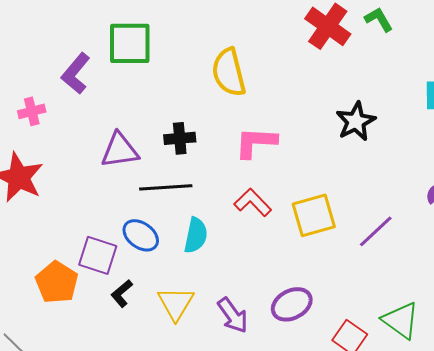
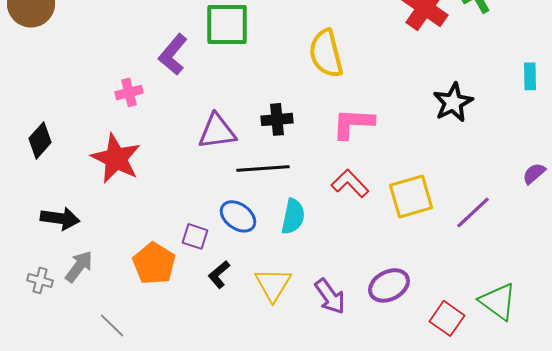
purple square: (98, 255) -> (195, 236), size x0.7

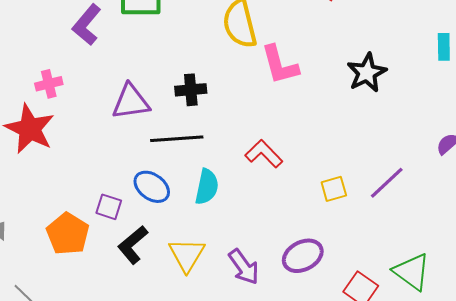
pink cross: (129, 92) -> (49, 84), moved
pink L-shape: (353, 123) -> (280, 65), moved, turned -108
yellow square: (411, 196) -> (334, 189), moved, size x0.6
black L-shape: (219, 274) -> (133, 245), size x1.4

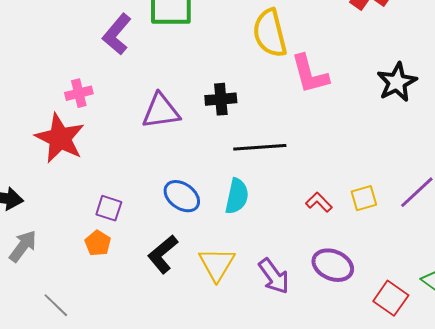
black line: (177, 139) -> (260, 147), moved
red L-shape: (264, 154) -> (319, 202), moved, size x0.7
purple square: (109, 207) -> (109, 208), moved
orange pentagon: (68, 234) -> (98, 243), size x0.6
purple ellipse: (303, 256) -> (333, 265), turned 51

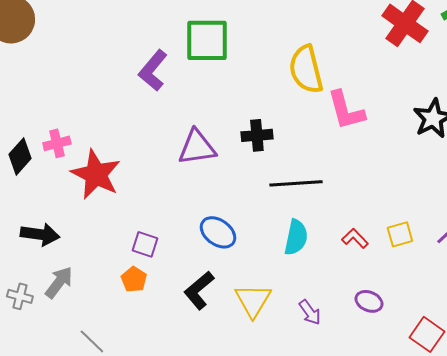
pink cross: (79, 93) -> (57, 143), moved
cyan semicircle: (237, 196) -> (296, 237), moved
purple ellipse: (333, 265) -> (369, 301), size x0.7
purple arrow: (274, 276) -> (310, 312), size x0.7

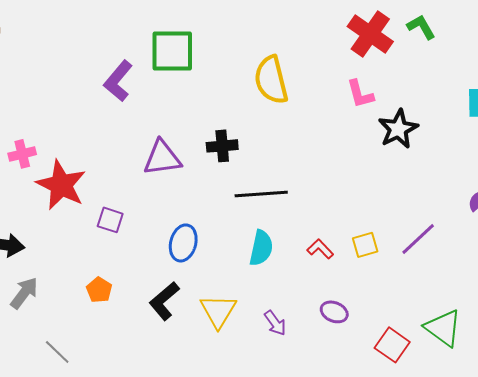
pink L-shape: (346, 110) -> (360, 94), moved, size x0.7
blue ellipse: (218, 232) -> (183, 243), turned 69
purple square: (145, 244) -> (110, 220), moved

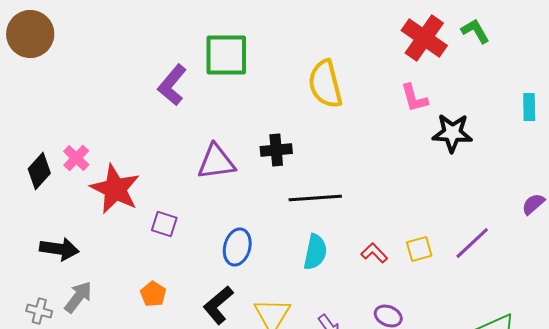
black star: (398, 129) -> (452, 133), turned 30
pink cross: (22, 154) -> (76, 158), turned -32

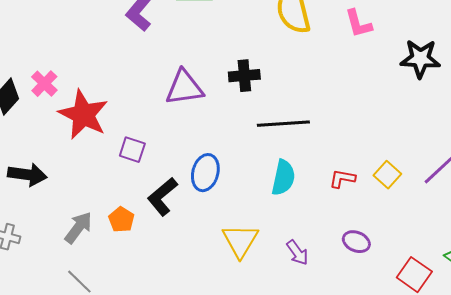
pink L-shape: (414, 98) -> (358, 24), moved
yellow square: (419, 249) -> (387, 175), turned -32
red L-shape: (374, 253) -> (342, 179), turned -36
gray arrow: (78, 297) -> (78, 228), moved
black L-shape: (218, 305) -> (162, 197), moved

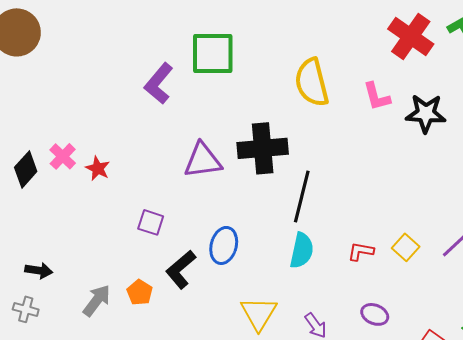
black star: (420, 59) -> (426, 113), moved
black cross: (244, 76) -> (263, 148), size x1.6
red star: (83, 115) -> (98, 168), moved, size x0.5
black line: (283, 124) -> (302, 196), turned -72
black arrow: (27, 175) -> (39, 270), moved, size x0.7

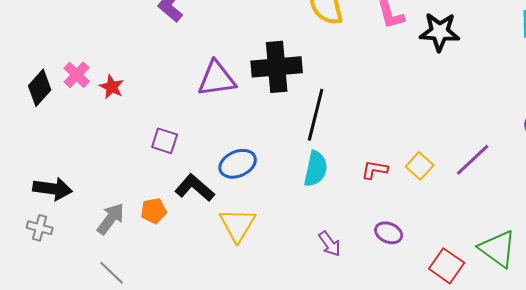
blue ellipse: (224, 245) -> (238, 164), turned 51
black L-shape: (181, 269) -> (195, 188), turned 81
black arrow: (39, 270) -> (53, 189), size x1.4
orange pentagon: (140, 292) -> (154, 211), turned 30
yellow triangle: (259, 313) -> (238, 225), moved

